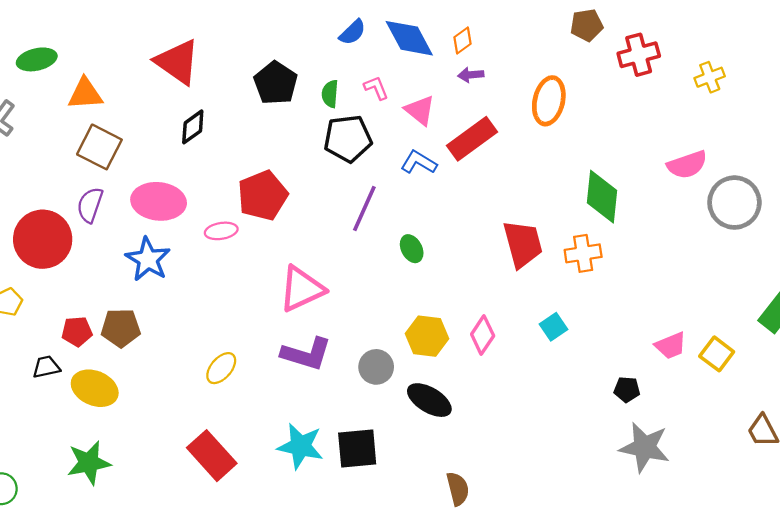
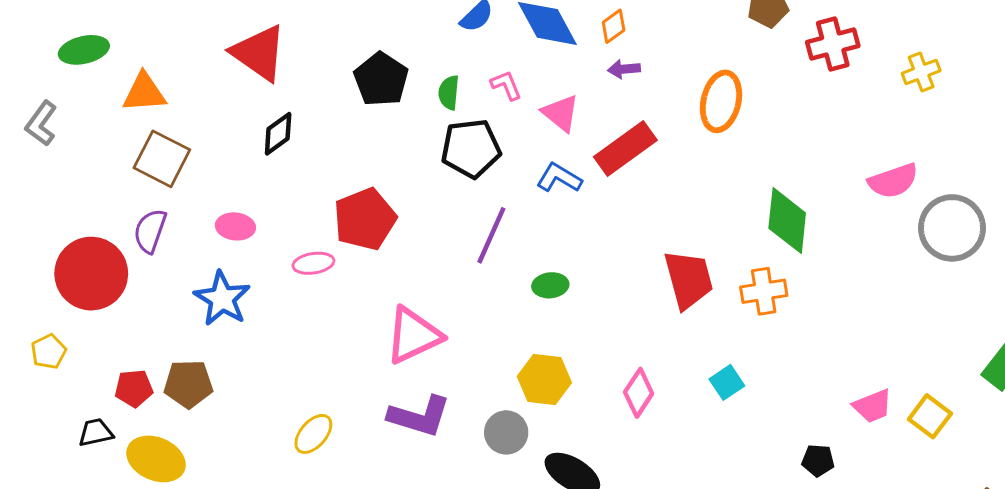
pink ellipse: (159, 201) -> (235, 226), size x0.6
green ellipse: (412, 249) -> (550, 285), turned -68
yellow hexagon: (427, 336) -> (544, 380), moved

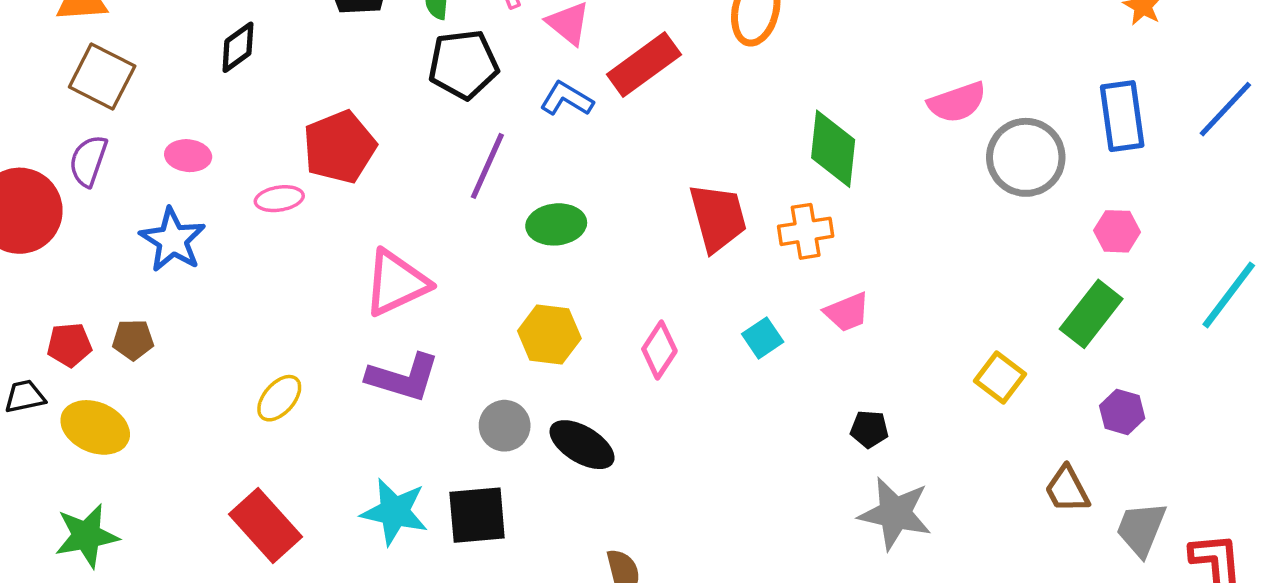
green ellipse: (550, 285) -> (556, 224), size x1.4
brown pentagon: (188, 384) -> (133, 340), size x0.7
pink trapezoid: (873, 406) -> (847, 312), moved
gray circle: (506, 432) -> (505, 426), moved

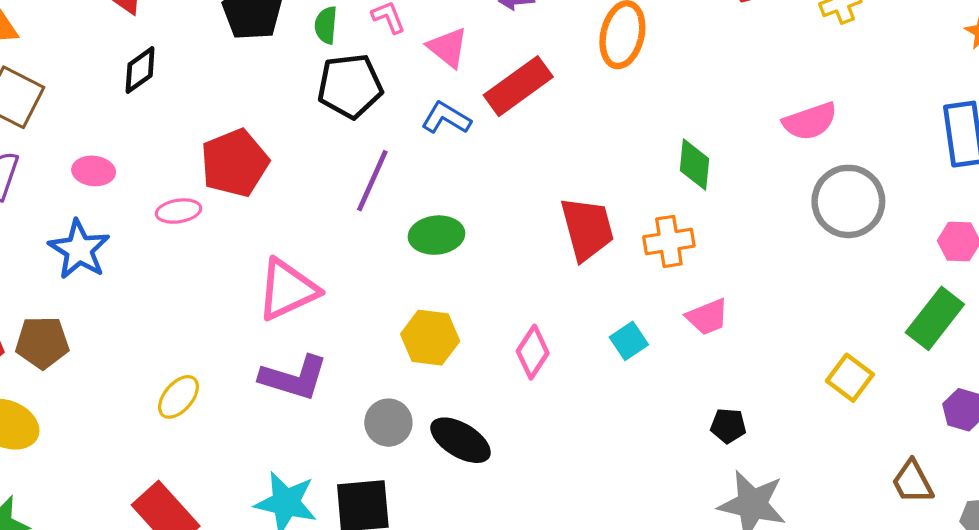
green diamond: (833, 149) -> (695, 165), size x0.7
gray circle: (1026, 157) -> (848, 201), moved
brown pentagon: (133, 340) -> (42, 342), size x1.4

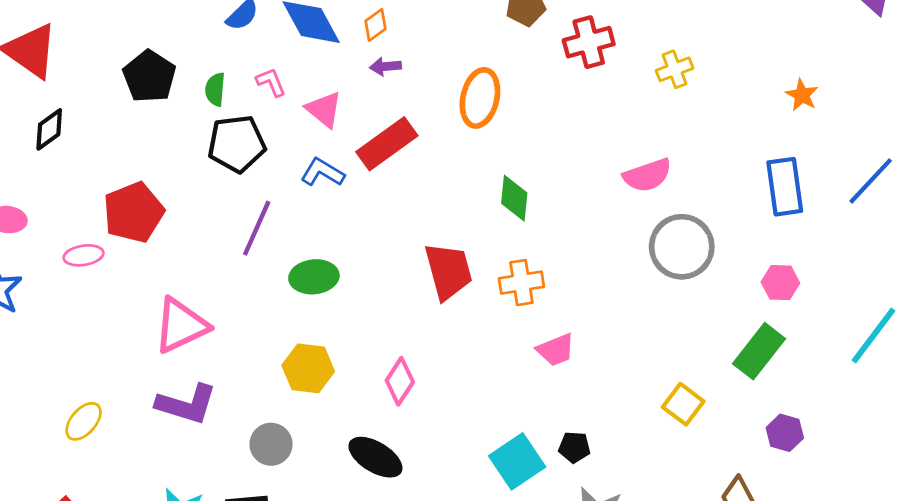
green diamond: (695, 165) -> (514, 198), moved
cyan square: (629, 341) -> (517, 461), moved, size x1.6
black ellipse: (461, 440) -> (375, 457), moved

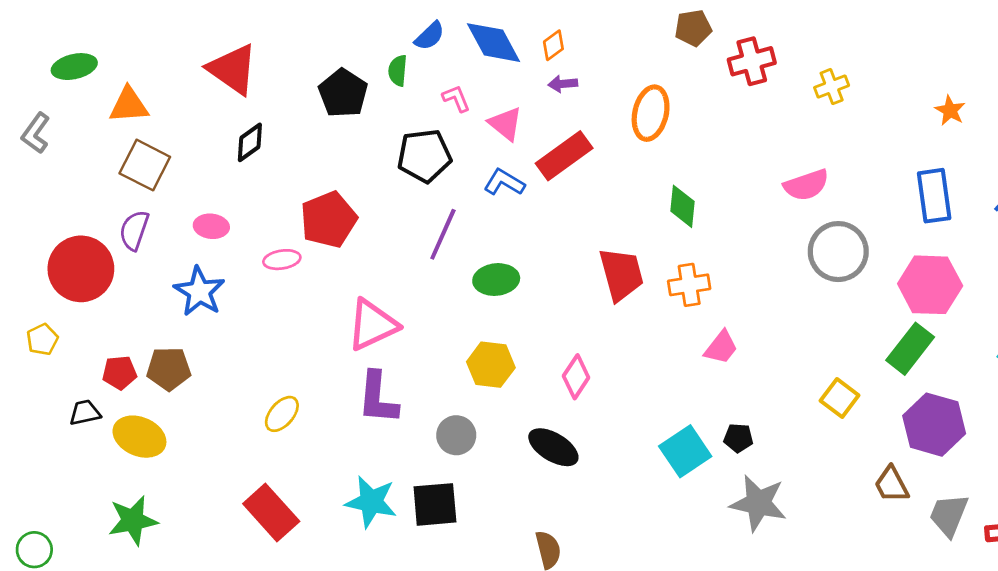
green semicircle: (215, 89) -> (398, 71), moved
pink hexagon: (780, 283) -> (930, 285), size x1.8
pink trapezoid: (556, 350) -> (721, 347), turned -30
purple L-shape: (187, 404) -> (378, 398), turned 78
purple hexagon: (785, 433) -> (934, 425), size x1.8

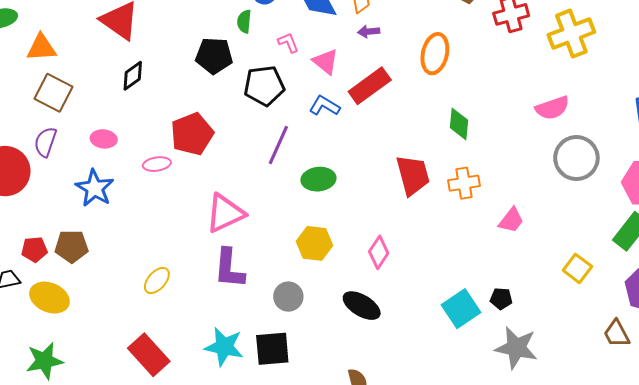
yellow cross: (832, 87) -> (571, 34), size x1.8
black pentagon: (343, 93) -> (214, 56), moved, turned -30
pink trapezoid: (721, 347) -> (511, 220), moved

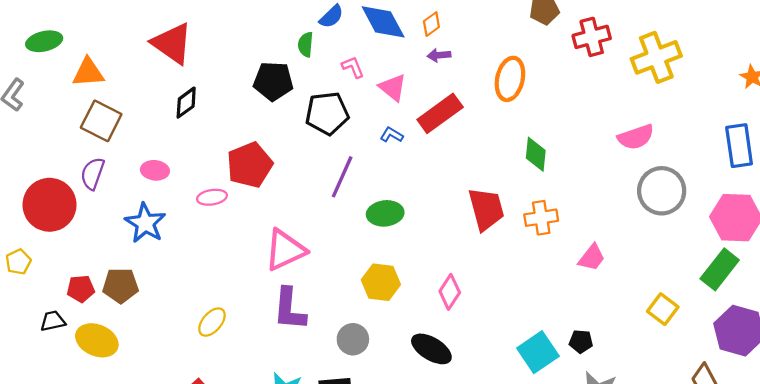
blue L-shape: (324, 106) -> (392, 135), size x0.7

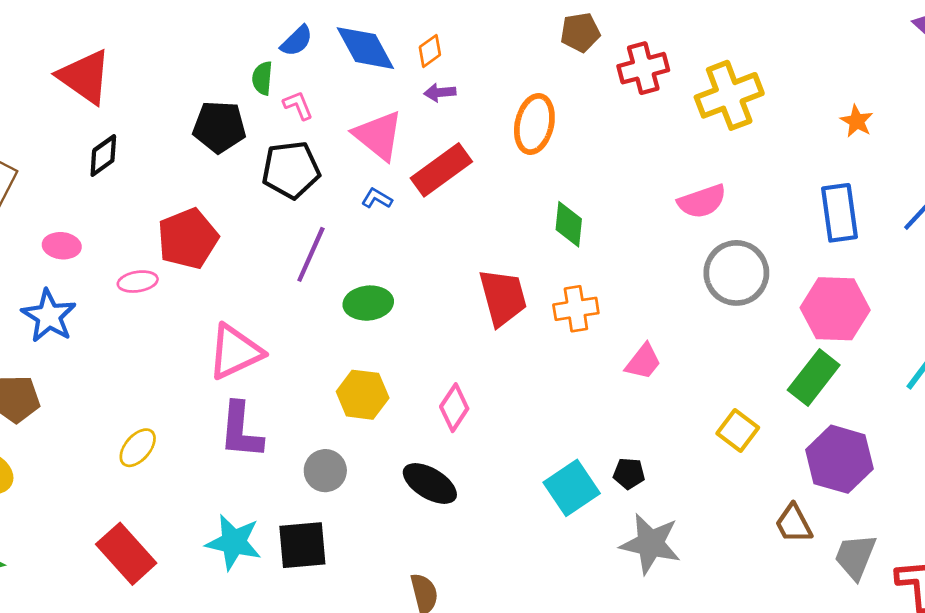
pink L-shape: (353, 67) -> (298, 105), moved
pink triangle: (393, 88) -> (378, 135), size x1.4

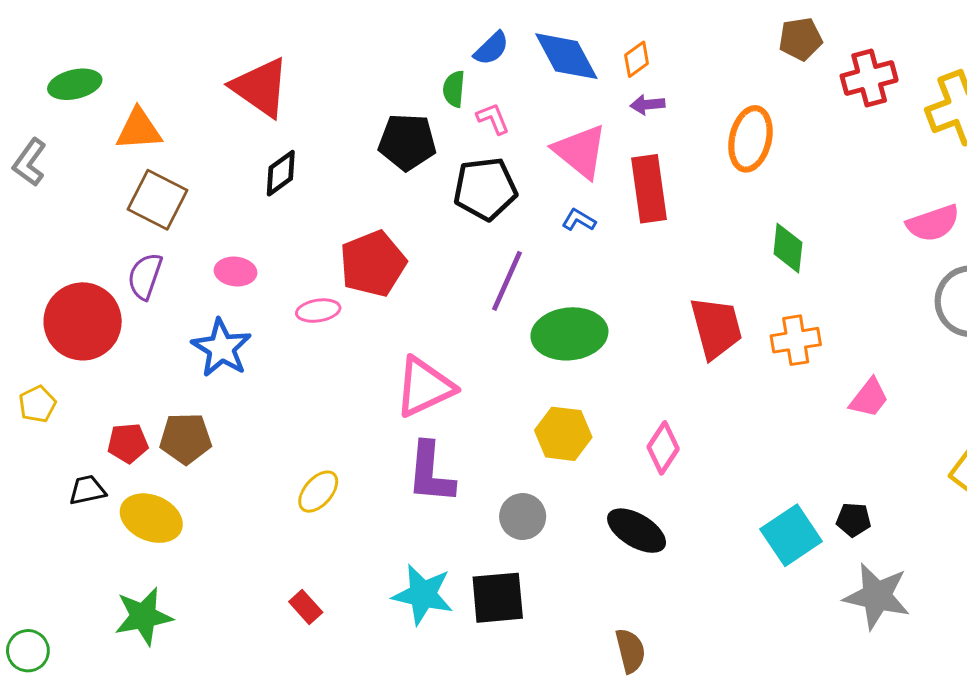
red rectangle: (441, 170) -> (649, 189), turned -62
green ellipse: (368, 303) -> (569, 334), size x1.4
red rectangle: (126, 554) -> (306, 607), size x0.5

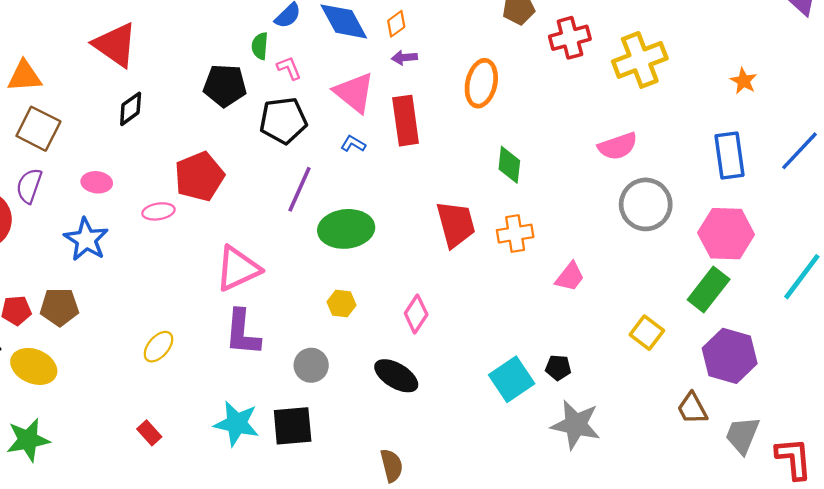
yellow hexagon: (563, 434) -> (341, 303), size x0.7

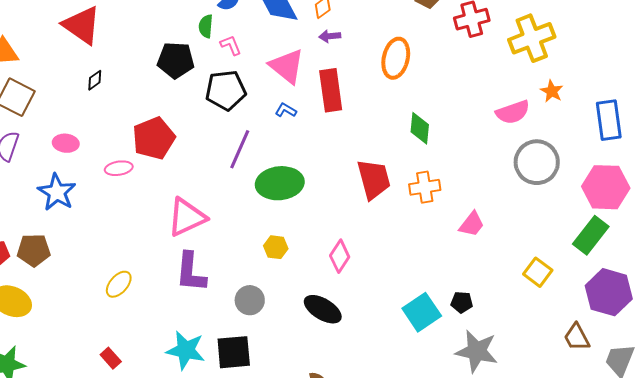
orange star: (744, 81) -> (552, 91), moved
black diamond: (131, 109) -> (95, 80), size x0.7

